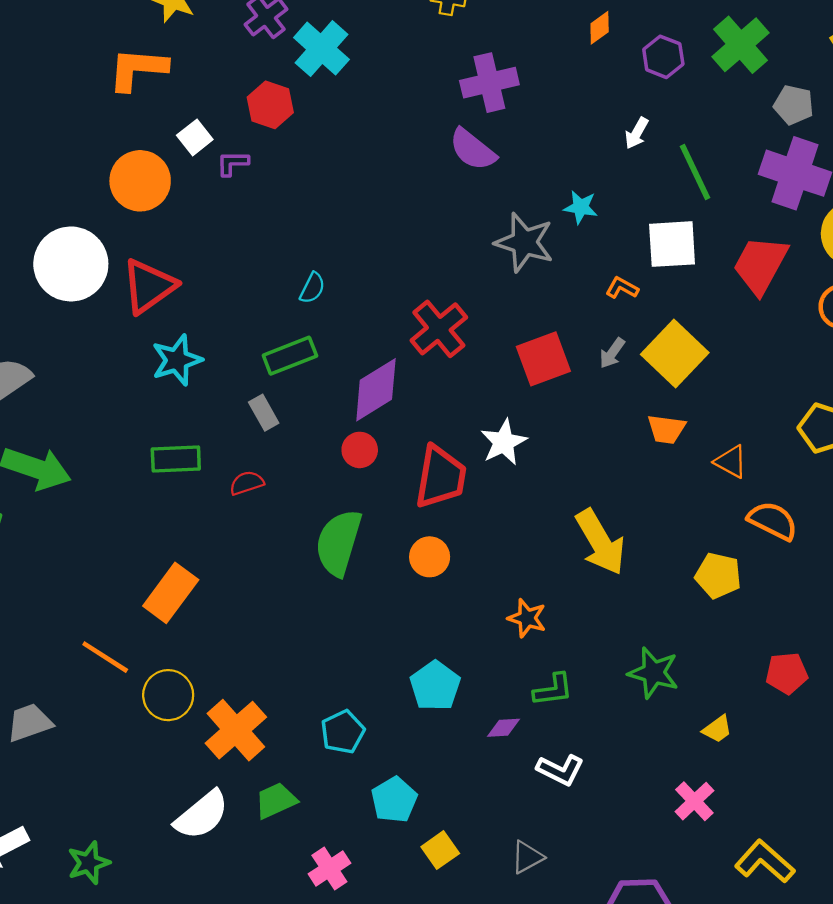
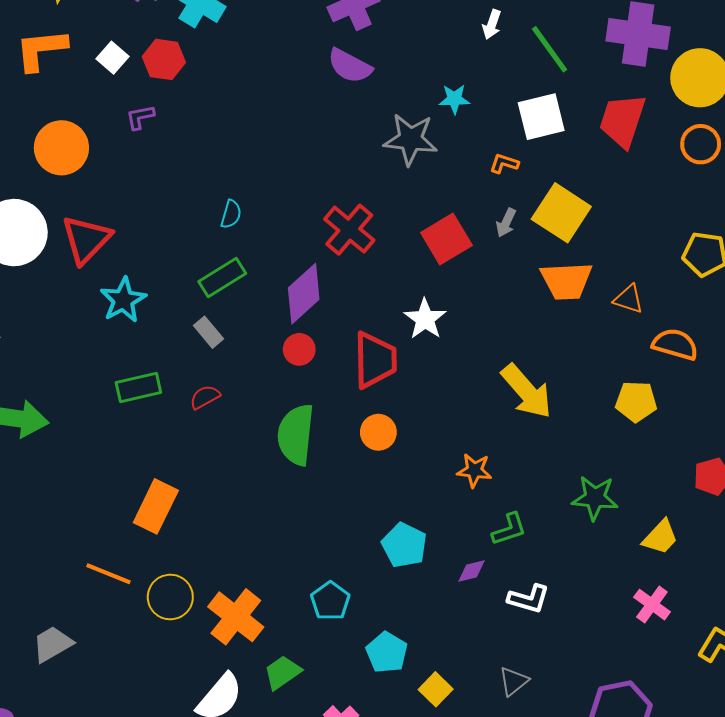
white square: (195, 137) -> (113, 58), moved
orange trapezoid: (666, 429) -> (566, 281), size x1.5
yellow trapezoid: (717, 729) -> (660, 537), size x1.4

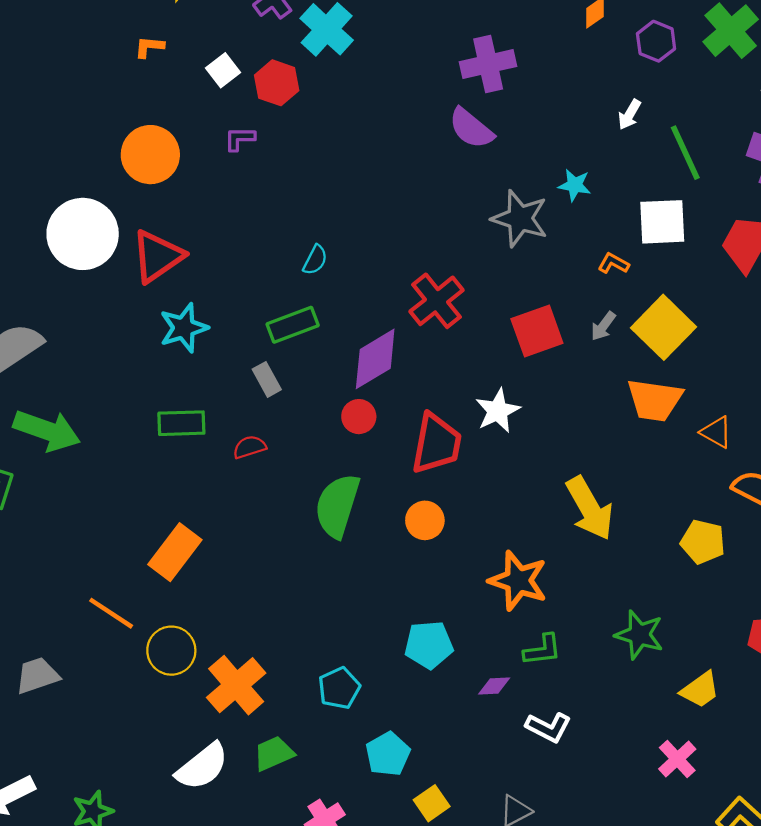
orange L-shape: (41, 50) -> (149, 47), size x0.5
orange star: (474, 470) -> (518, 581), size x1.6
cyan pentagon: (404, 545) -> (429, 645), turned 30

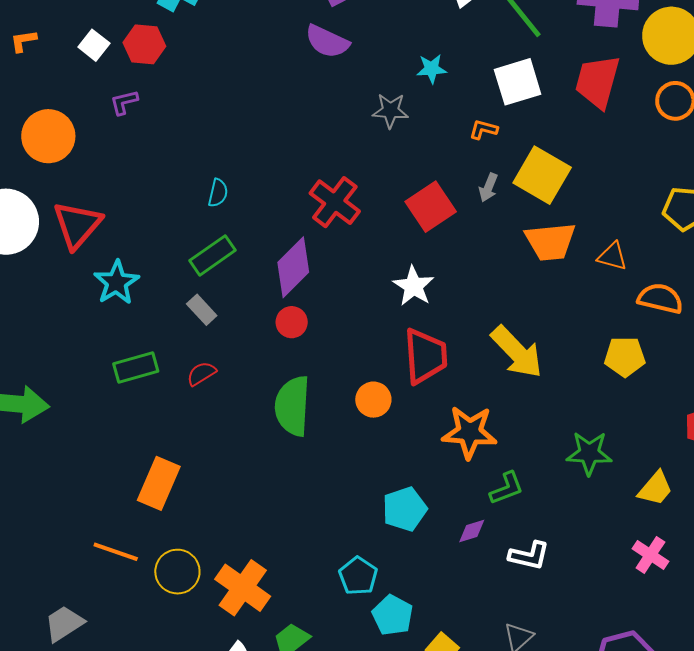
gray star: (520, 219) -> (390, 111), size x0.7
red trapezoid: (436, 444) -> (425, 356), moved
cyan pentagon: (339, 688) -> (358, 576), moved

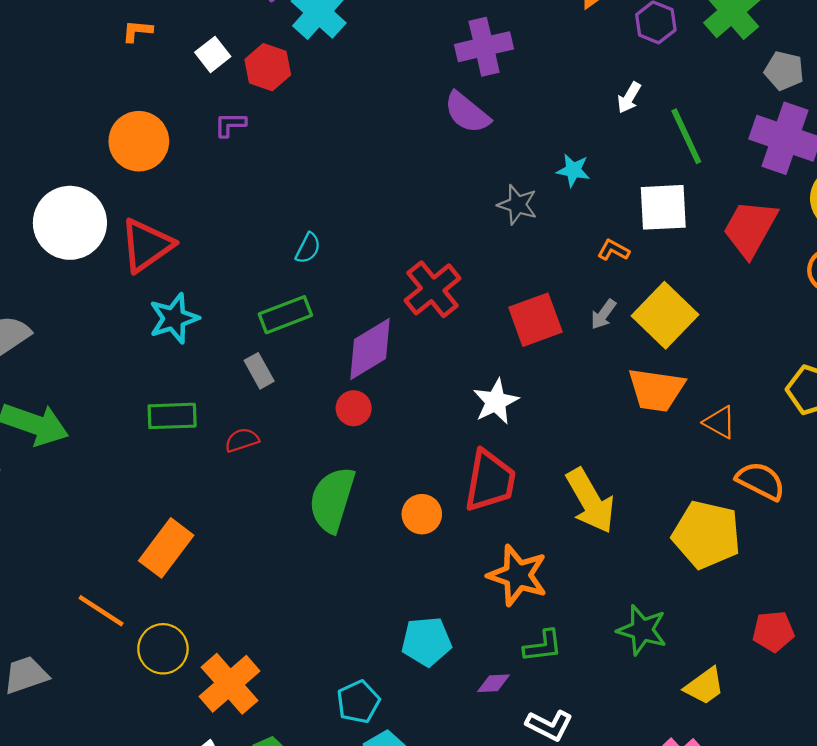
yellow pentagon: (625, 357) -> (706, 535), size x1.5

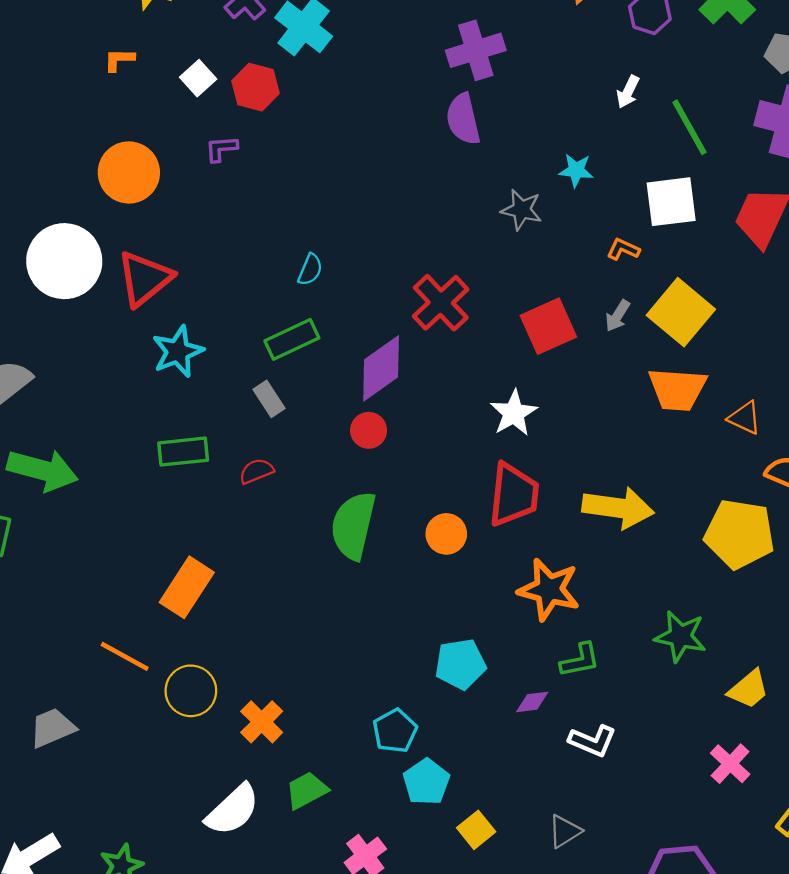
purple semicircle: (467, 113) -> (463, 119), turned 42
yellow arrow: (590, 501) -> (618, 508), turned -48
orange cross: (230, 684) -> (262, 722), size x0.7

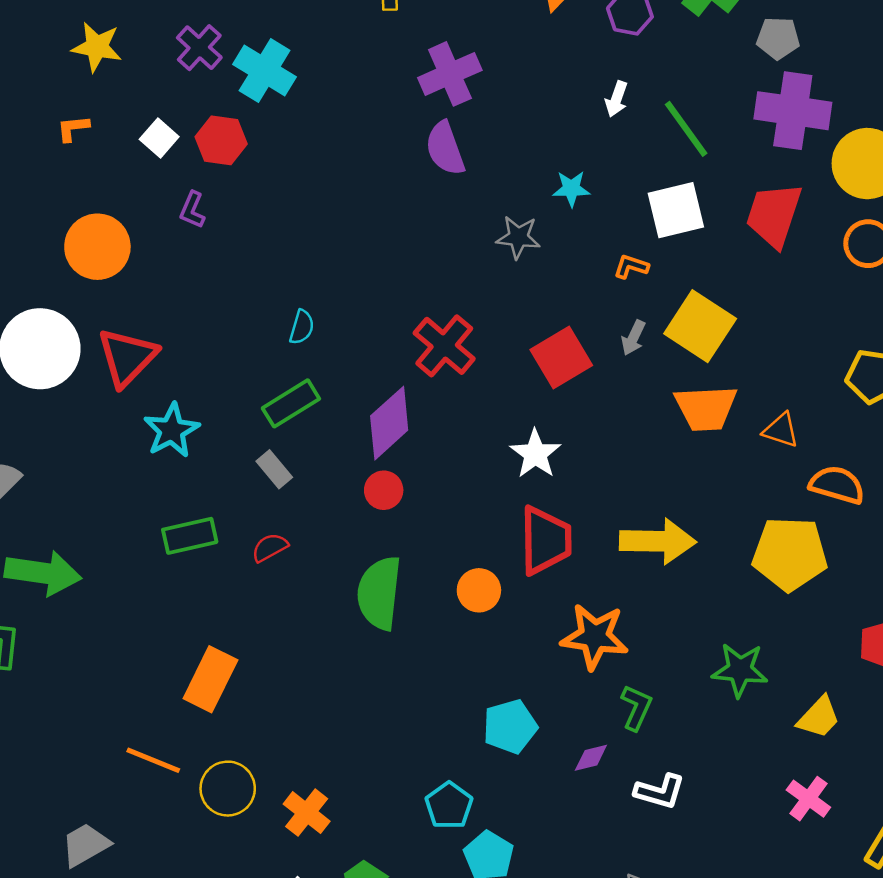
purple L-shape: (221, 149) -> (192, 210), turned -56
green L-shape: (580, 660) -> (636, 708), turned -48

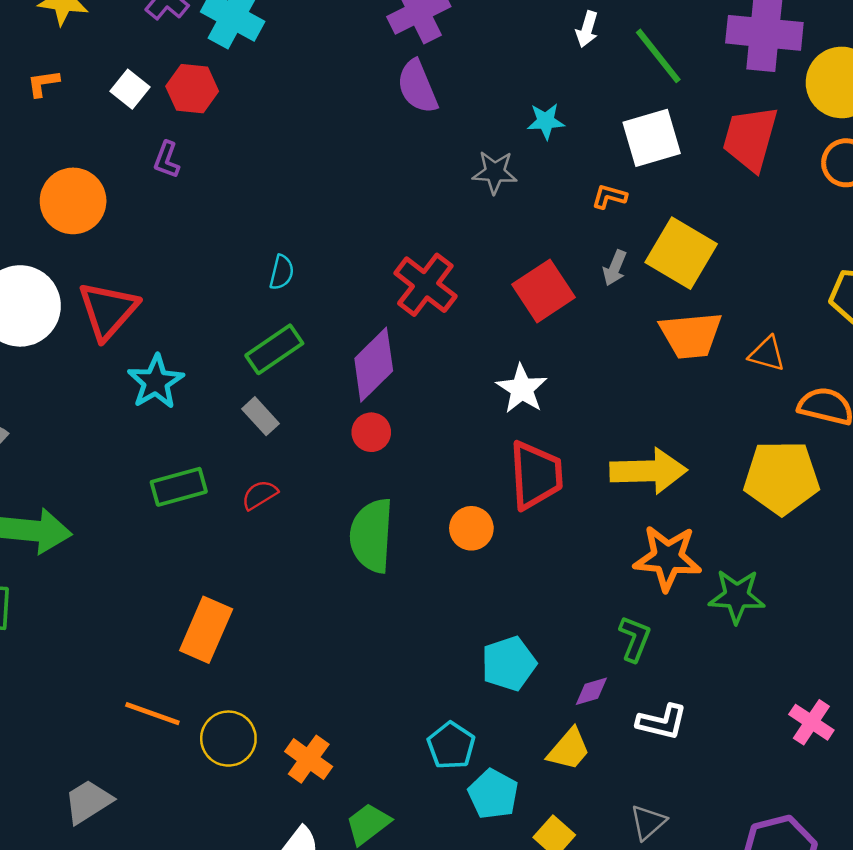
orange star: (595, 637) -> (668, 558), moved
yellow trapezoid: (819, 717) -> (569, 749), moved

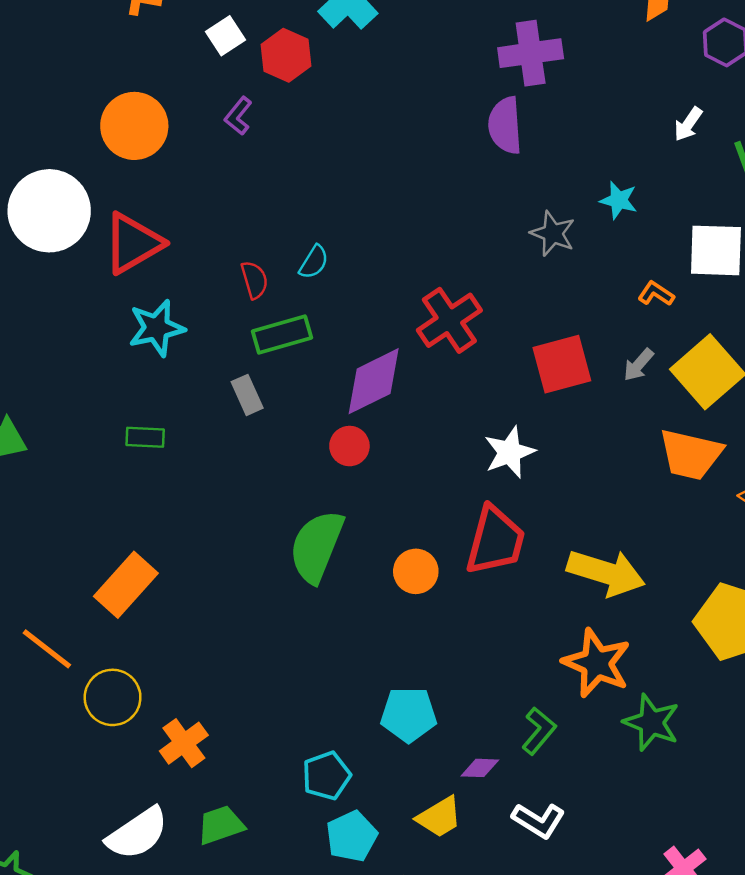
green rectangle: (179, 487) -> (145, 437), size x0.7
red semicircle: (260, 495) -> (254, 280), moved, turned 87

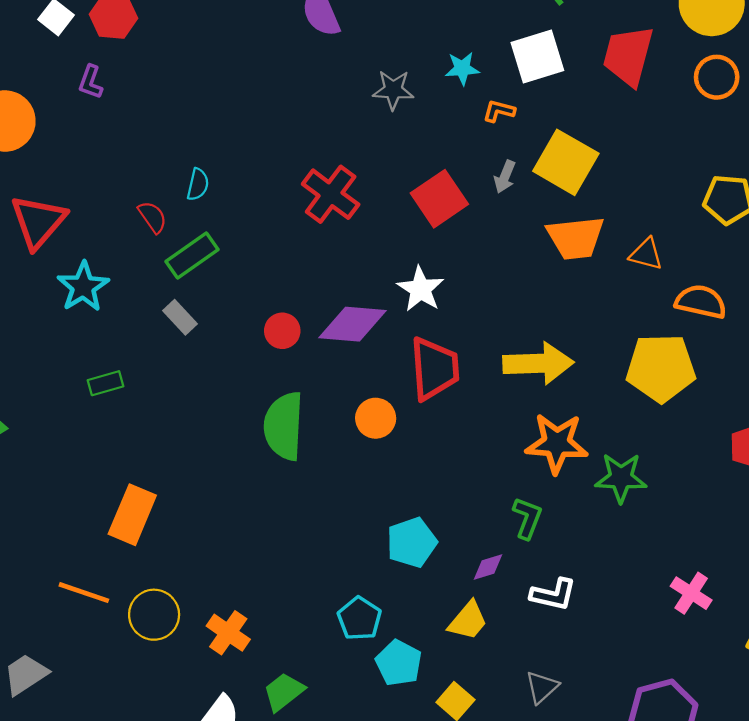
cyan star: (619, 200) -> (462, 68), moved
purple diamond: (374, 381) -> (353, 324), moved, turned 50

